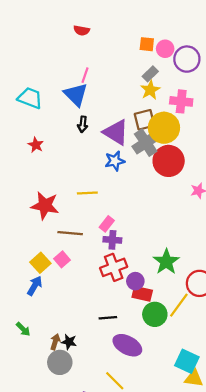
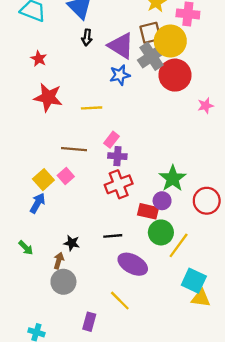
red star: (45, 206) -> (48, 97), moved
purple circle: (135, 281) -> (162, 201), moved
yellow line: (179, 305) -> (179, 245), moved
black star: (69, 342) -> (72, 243), moved

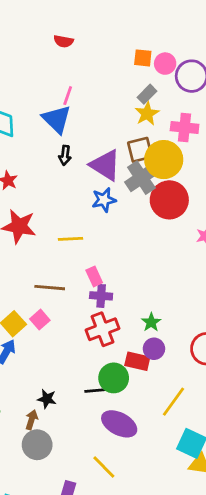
pink rectangle: (112, 140) -> (94, 276), turned -63
green star: (173, 178) -> (151, 322), moved, size x0.6
green circle: (161, 232) -> (114, 378), moved

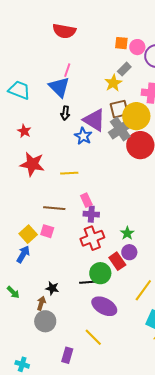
red semicircle: (64, 41) -> (64, 31), size x1.6
yellow star: (147, 114) -> (113, 83), moved
blue star: (104, 200) -> (83, 136), moved, turned -30
pink square: (40, 320) -> (47, 231), turned -32
red rectangle: (137, 361) -> (117, 261), turned 42

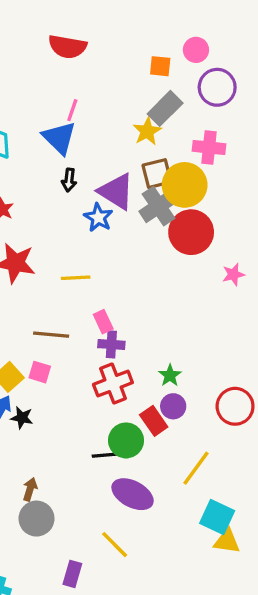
pink circle: (137, 47) -> (196, 50), moved
gray rectangle: (124, 69) -> (165, 108), size x1.5
black star: (52, 288) -> (22, 418), moved

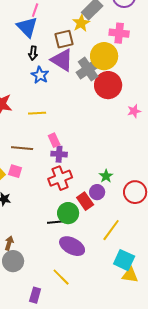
brown square: (157, 174) -> (64, 39), moved
blue star: (98, 217) -> (40, 75), moved
green star: (170, 375) -> (106, 176), moved

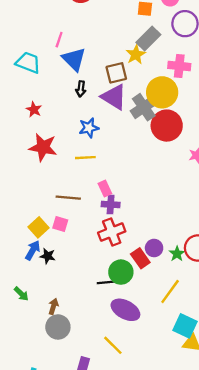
pink line: (35, 10) -> (59, 40), moved
blue star: (40, 75) -> (89, 128), moved, turned 30
green star: (106, 176) -> (177, 254), moved

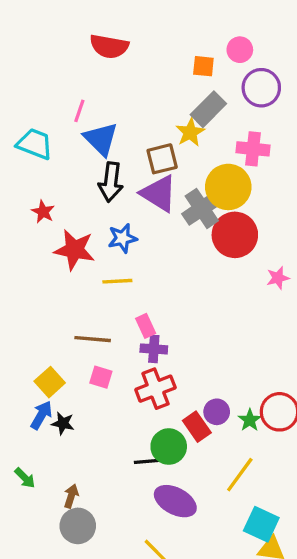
black arrow: (81, 89) -> (111, 182), size x1.6
red star: (43, 147) -> (74, 250), moved
pink square: (60, 224) -> (101, 377), moved

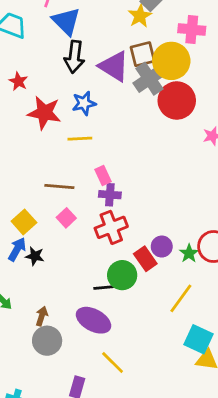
brown square: (162, 159) -> (143, 54), moved
pink square: (101, 377) -> (66, 218), turned 30
purple ellipse: (175, 501) -> (93, 320), moved

